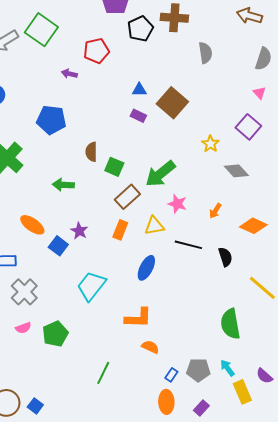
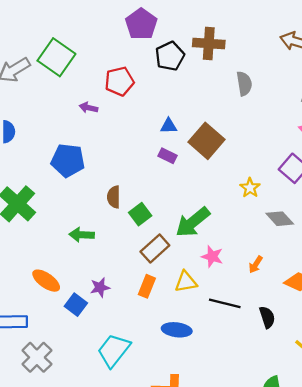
green square: (114, 167) -> (140, 214), turned 30
purple star: (79, 231) -> (100, 287), turned 30
blue ellipse: (146, 268) -> (177, 330), turned 70

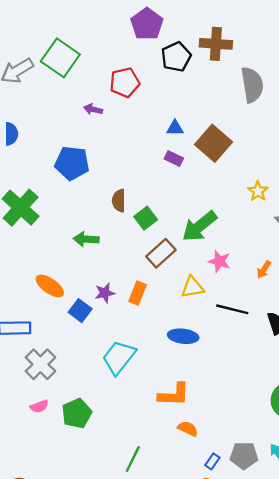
gray semicircle: (244, 84) -> (252, 85), size x1.4
orange rectangle: (147, 286) -> (138, 293), moved

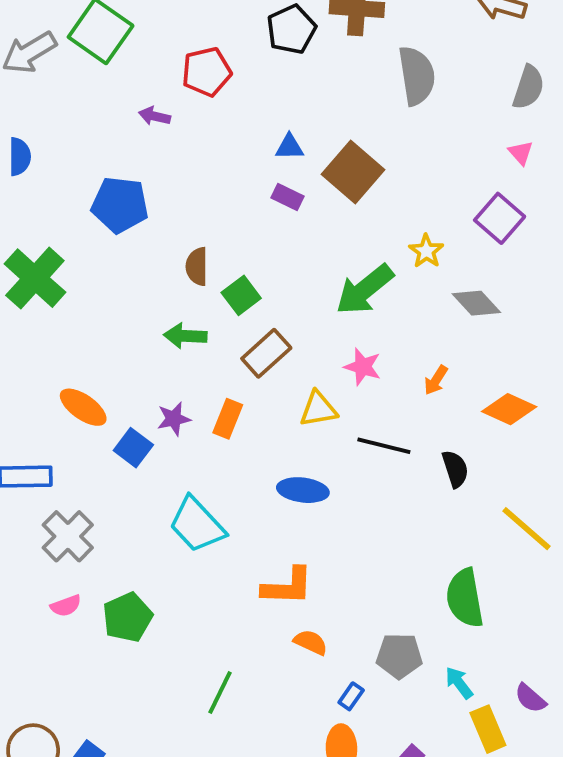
green arrow: (199, 226) -> (365, 290), moved
green arrow: (86, 239) -> (185, 336), moved
cyan trapezoid: (119, 357) -> (197, 525), turned -81
gray pentagon: (244, 456) -> (399, 656), moved

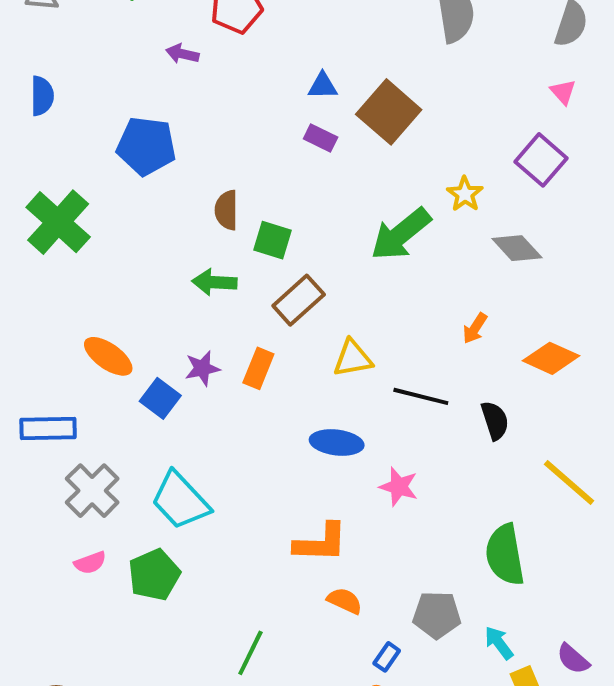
green square: (241, 295) -> (272, 240), turned -36
pink star: (363, 367) -> (399, 487), moved
cyan trapezoid: (197, 525) -> (180, 501), moved

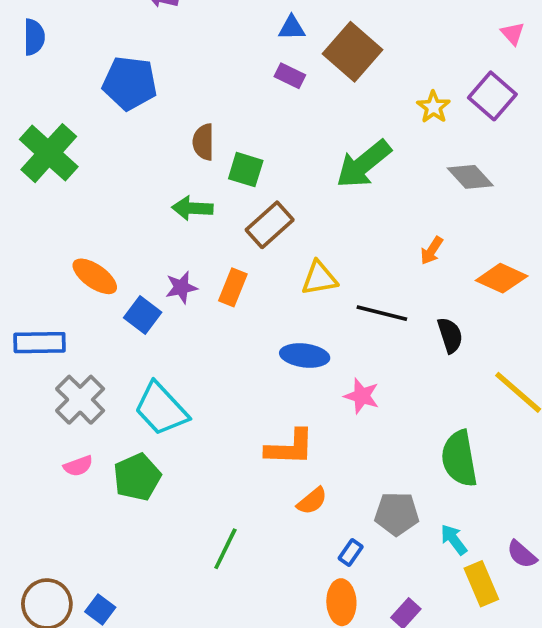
yellow star: (465, 194) -> (433, 107), moved
orange semicircle: (345, 601) -> (312, 501), turned 116

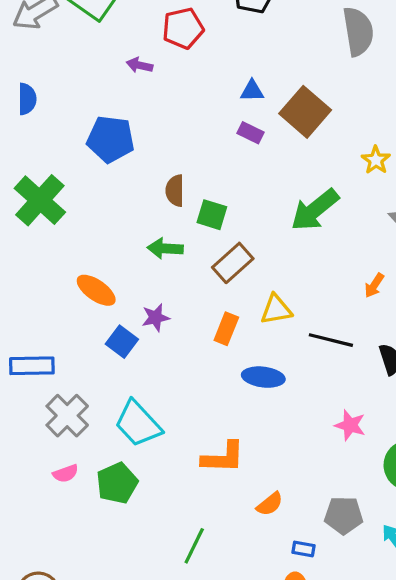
orange ellipse: (95, 276) -> (96, 290), moved
orange rectangle: (233, 287) -> (226, 329), moved
pink star: (362, 396) -> (350, 425), moved
orange L-shape: (290, 448) -> (223, 457), moved
blue rectangle: (351, 552) -> (303, 549), turned 65

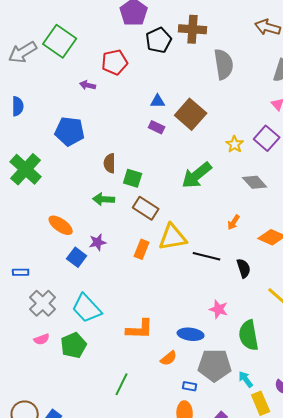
brown rectangle: (233, 263) -> (146, 208), turned 75
yellow triangle: (276, 310) -> (173, 237), size x1.4
blue rectangle: (32, 366) -> (21, 272), size x0.6
blue ellipse: (263, 377) -> (191, 334), moved
gray pentagon: (344, 515) -> (215, 365), size x1.4

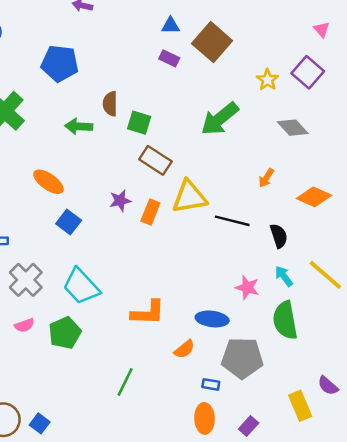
green arrow: (104, 199) -> (79, 126), moved
purple star: (98, 242) -> (120, 201), moved
cyan arrow: (246, 379) -> (284, 276), moved

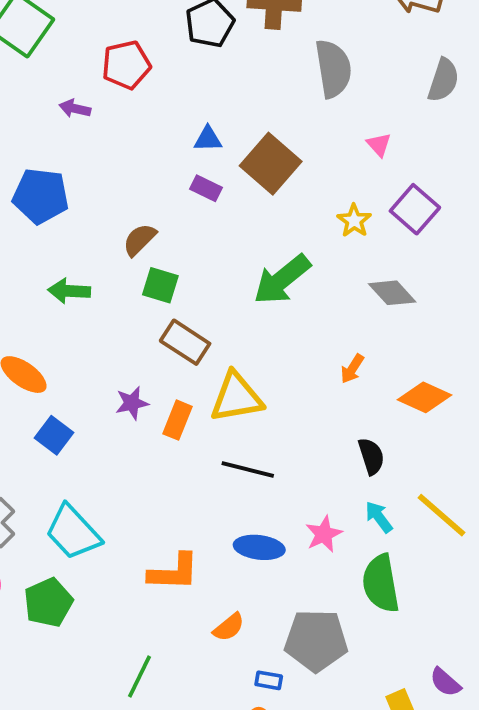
pink triangle: (322, 29) -> (379, 145), moved
brown semicircle: (110, 104) -> (139, 240), moved, turned 45
black line: (232, 221) -> (248, 469), moved
pink star: (247, 287) -> (324, 534), turned 30
blue ellipse: (212, 319) -> (259, 547), moved

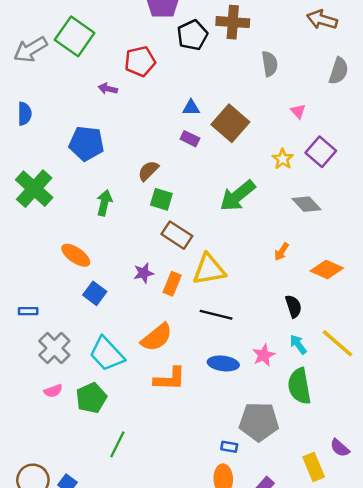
gray semicircle: (333, 69) -> (270, 64), size x0.7
green arrow: (69, 291) -> (104, 203), turned 100
orange semicircle: (229, 627) -> (157, 337), moved, size x1.6
green line: (139, 677) -> (117, 444), moved

